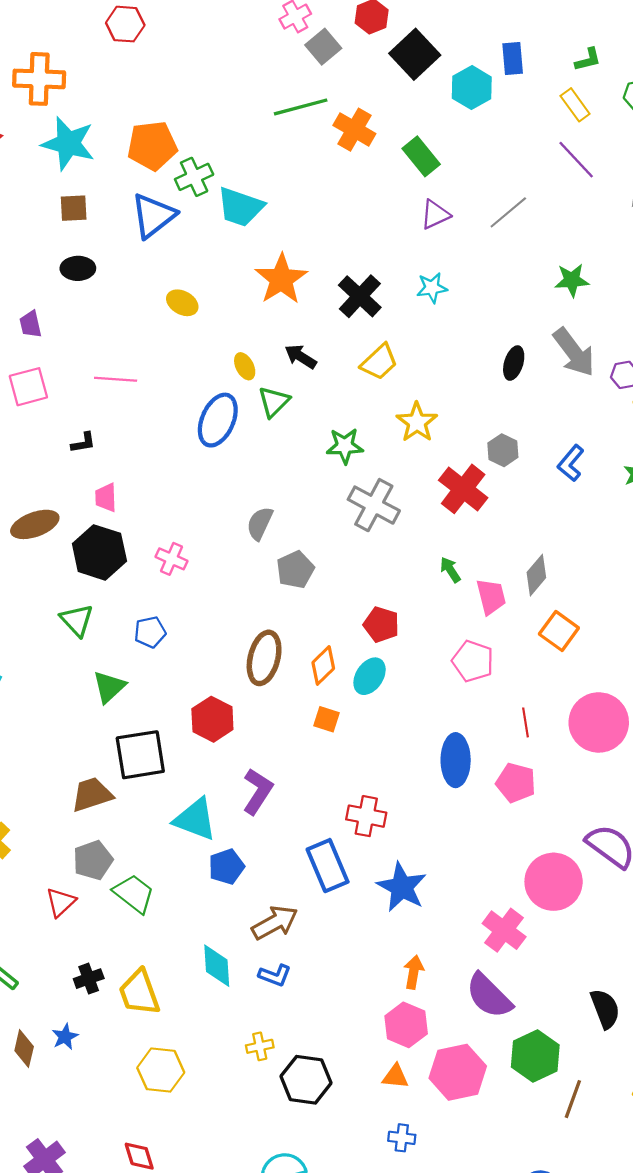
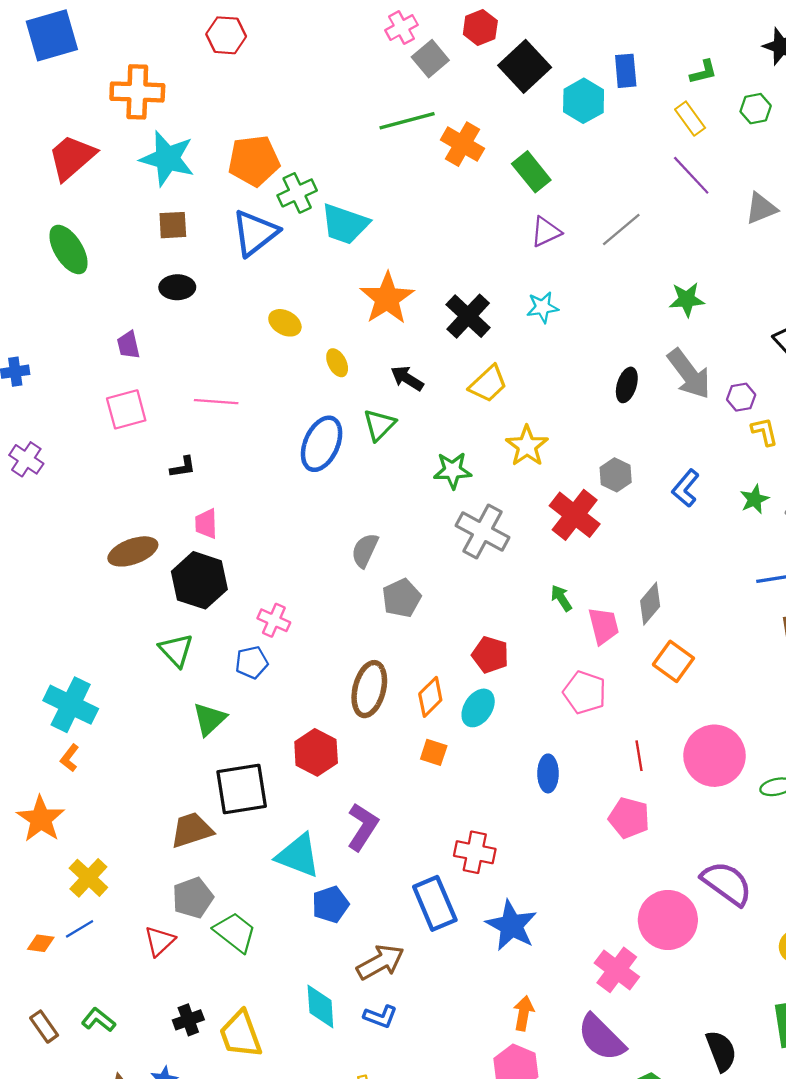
yellow ellipse: (245, 366) -> (337, 363), moved
pink cross: (172, 559) -> (274, 620), moved
blue ellipse: (456, 760) -> (548, 773), moved, size x0.7

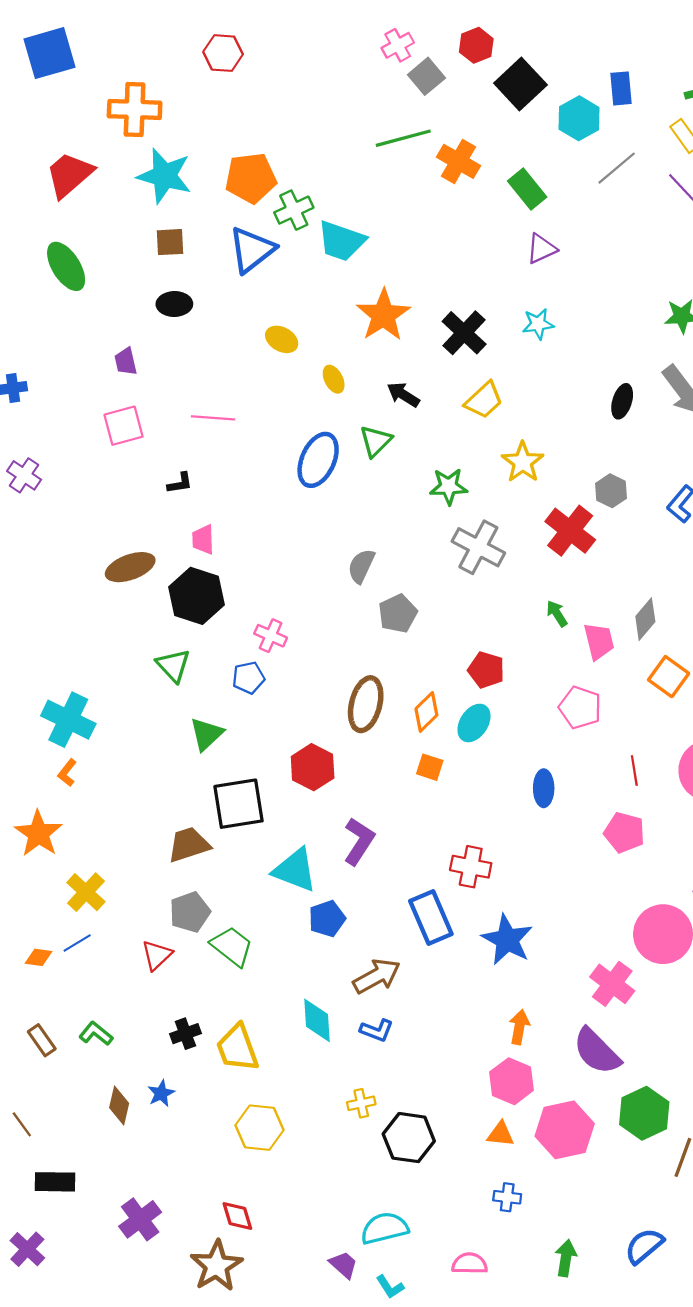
gray line: (621, 230) -> (617, 168), moved

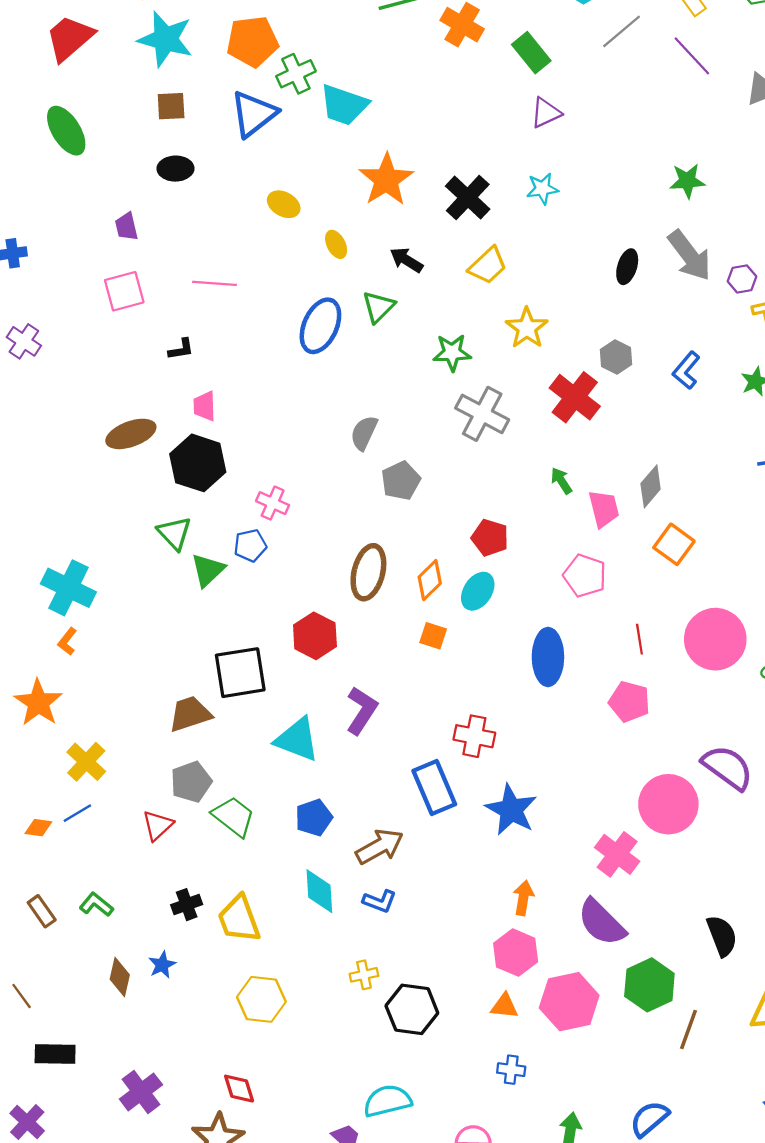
green triangle: (206, 734) -> (208, 570), moved
blue ellipse: (544, 788) -> (548, 657), size x1.5
blue pentagon: (327, 919) -> (314, 818), moved

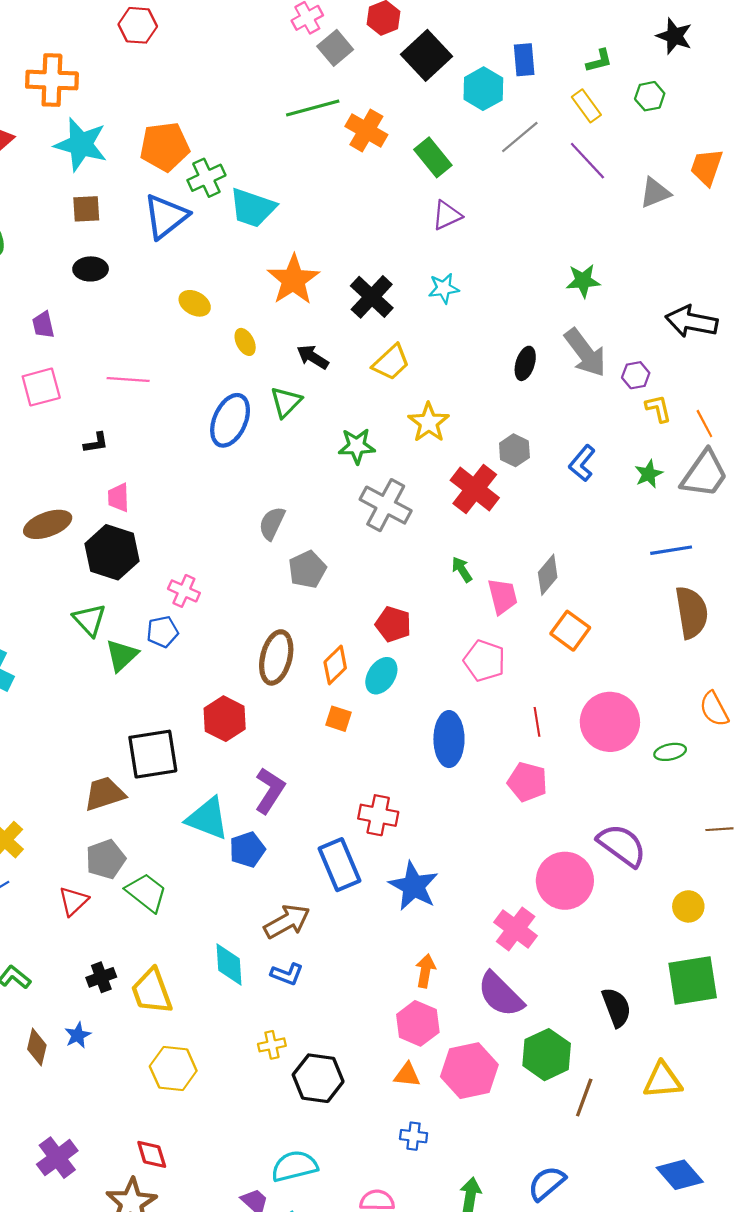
blue pentagon: (314, 818) -> (247, 850), moved

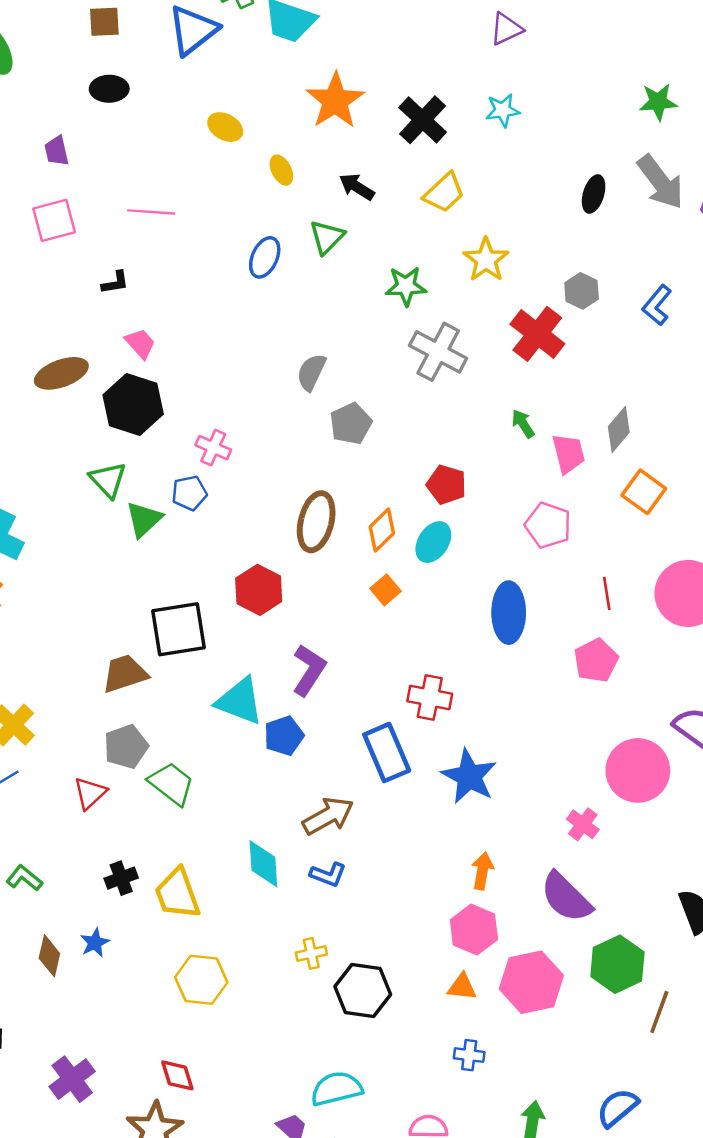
blue ellipse: (230, 420) -> (265, 257), size x0.7
pink trapezoid: (118, 498) -> (140, 343), turned 140
orange square: (338, 719) -> (385, 590), turned 32
pink pentagon: (527, 782) -> (596, 660), turned 30
pink cross: (516, 929) -> (583, 824), size x0.7

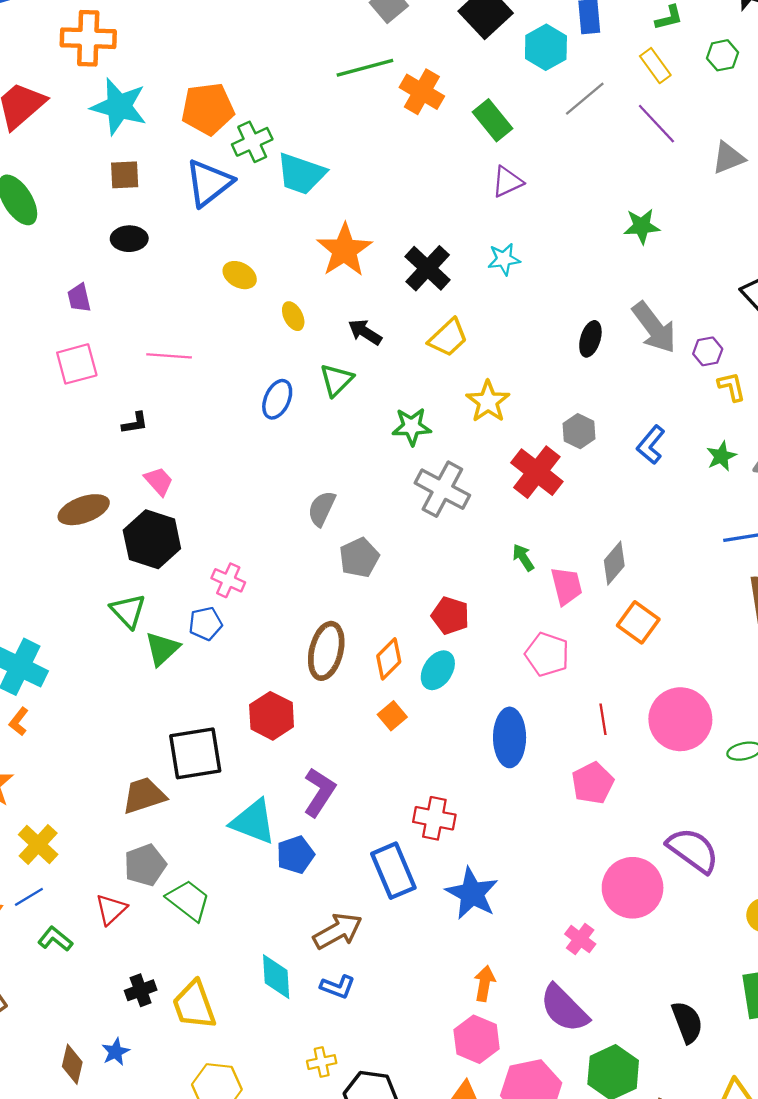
green star: (658, 102) -> (642, 226), moved
green L-shape: (24, 878) -> (55, 939), moved

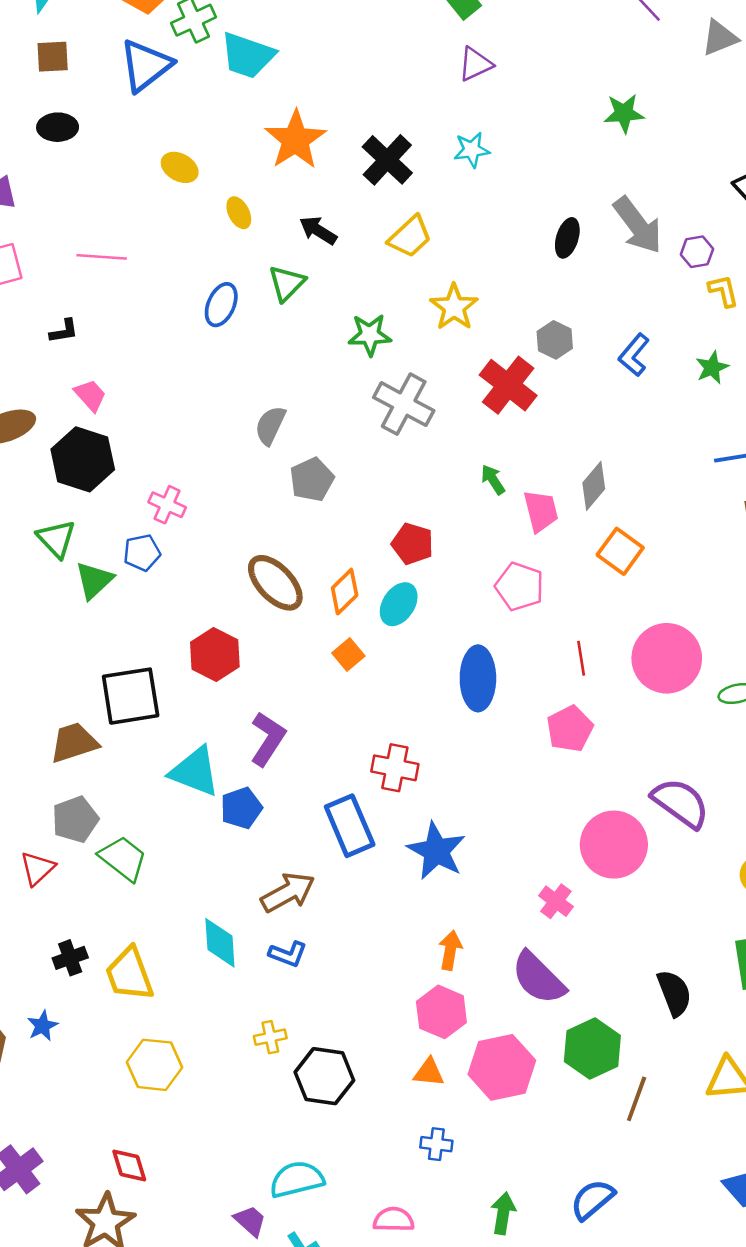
brown ellipse: (326, 651) -> (275, 583), turned -58

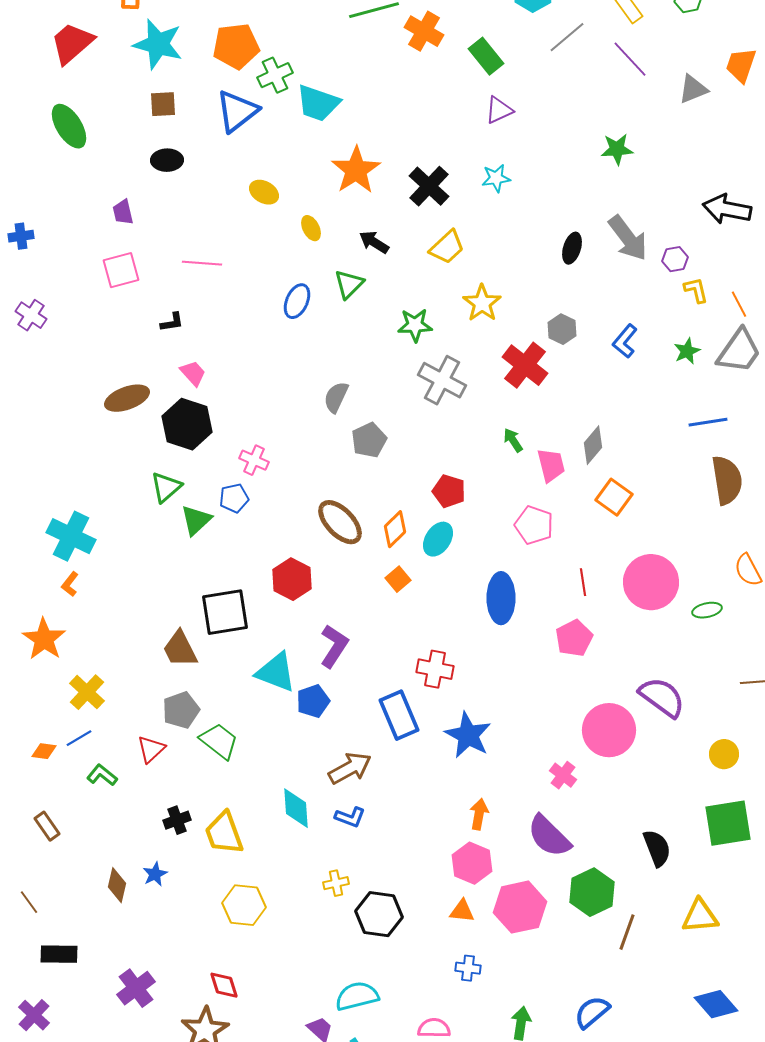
green triangle: (56, 539) -> (166, 487), turned 32
brown trapezoid: (74, 743) -> (180, 649), turned -99

